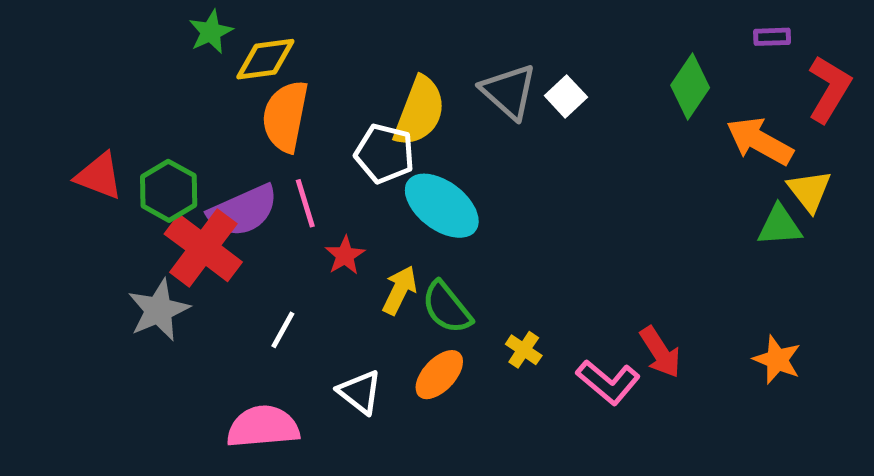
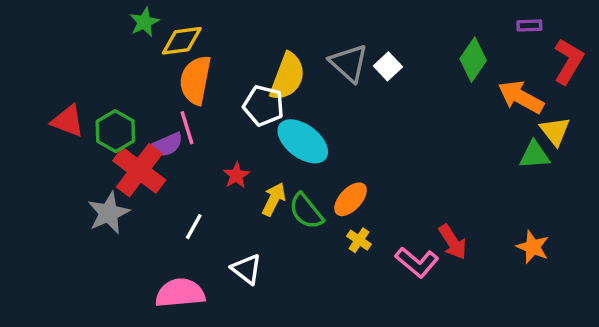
pink line: (305, 203) -> (187, 128), moved
purple semicircle: (243, 211) -> (166, 145), size x0.7
orange ellipse: (439, 375) -> (350, 199), moved

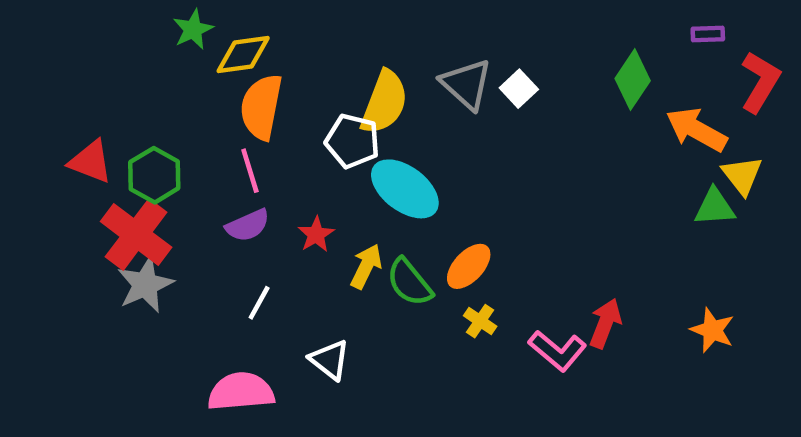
purple semicircle: (166, 145) -> (248, 225), moved
red cross: (139, 170) -> (136, 234), moved
red arrow: (453, 242) -> (605, 323), turned -126

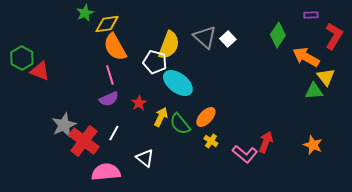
orange semicircle: (261, 107) -> (115, 47), turned -40
green hexagon: (154, 175) -> (22, 58), moved
red cross: (136, 234) -> (84, 141), moved

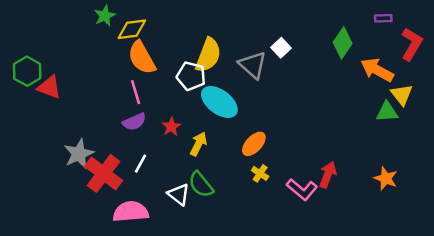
gray triangle: (205, 37) -> (253, 65), moved
green semicircle: (180, 124) -> (201, 185), moved

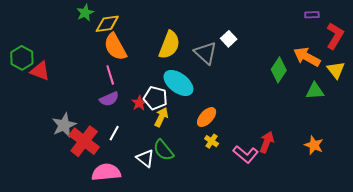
green diamond: (343, 43) -> (279, 70), moved
white pentagon: (191, 76) -> (155, 98), moved
yellow triangle: (402, 95) -> (336, 70), moved

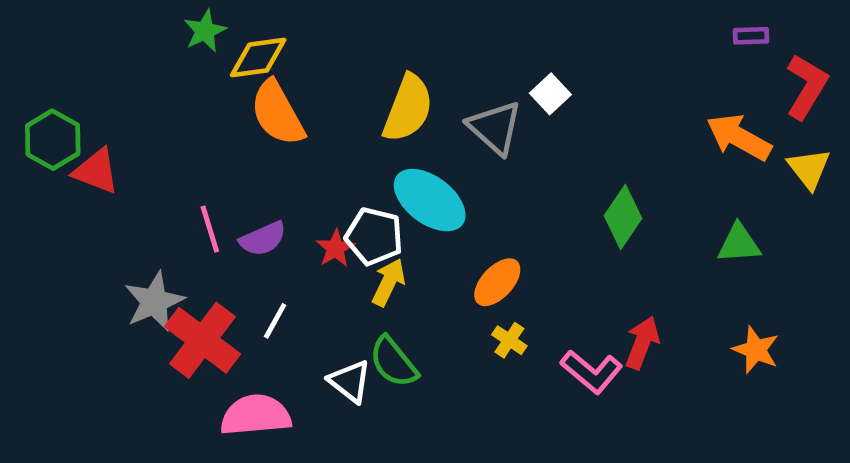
green diamond: (279, 70) -> (623, 217), moved
pink line: (110, 75) -> (210, 229), moved
green triangle: (315, 91) -> (739, 244), moved

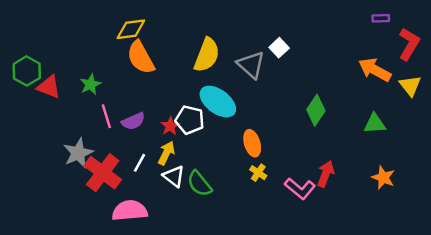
green star: (205, 31) -> (90, 84), moved
yellow arrow: (389, 282) -> (166, 153), moved
orange ellipse: (497, 282) -> (252, 143), turned -60
white triangle: (350, 381) -> (174, 176), moved

